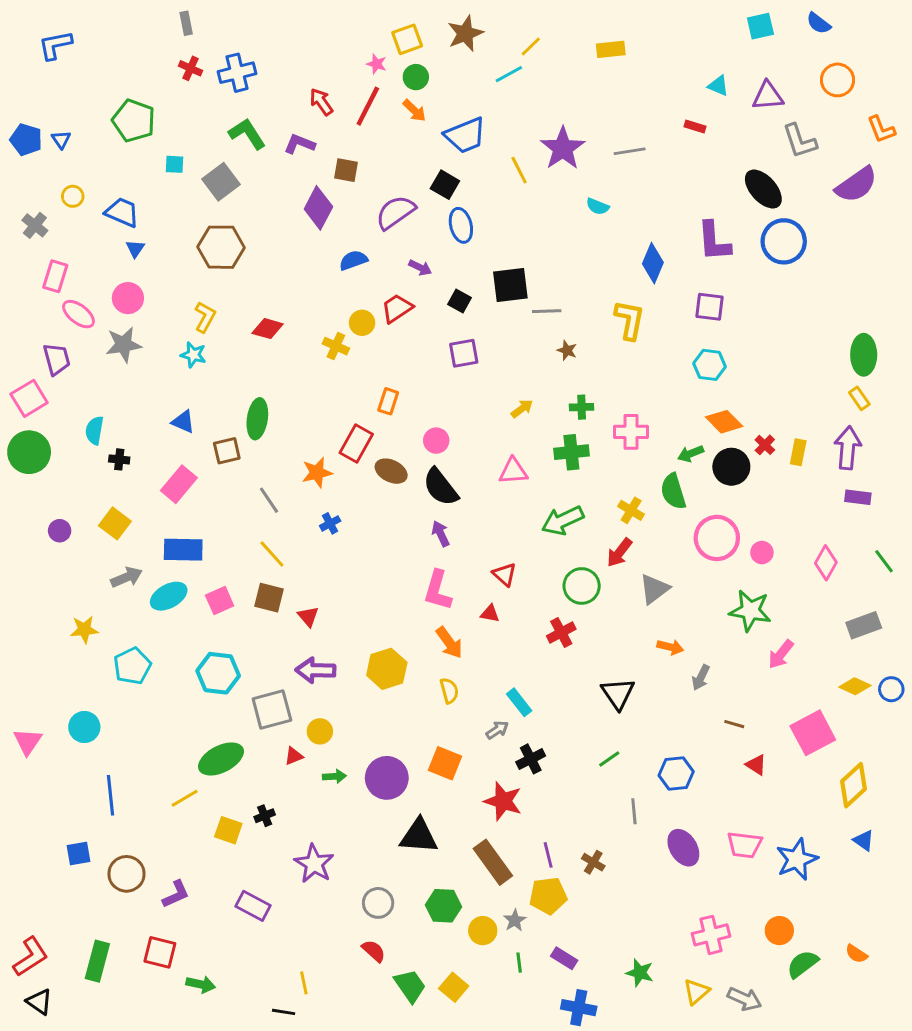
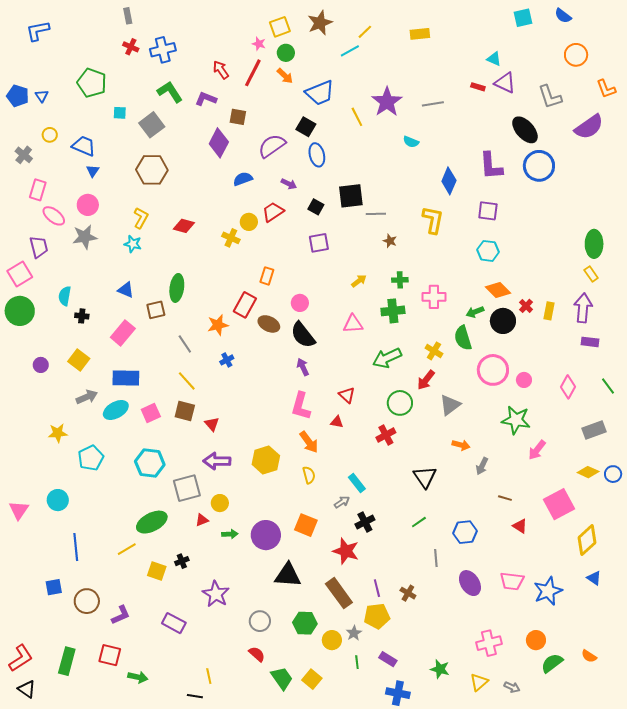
purple triangle: (768, 96) -> (505, 83), moved, turned 30
gray arrow: (744, 999) -> (512, 687), size x0.7

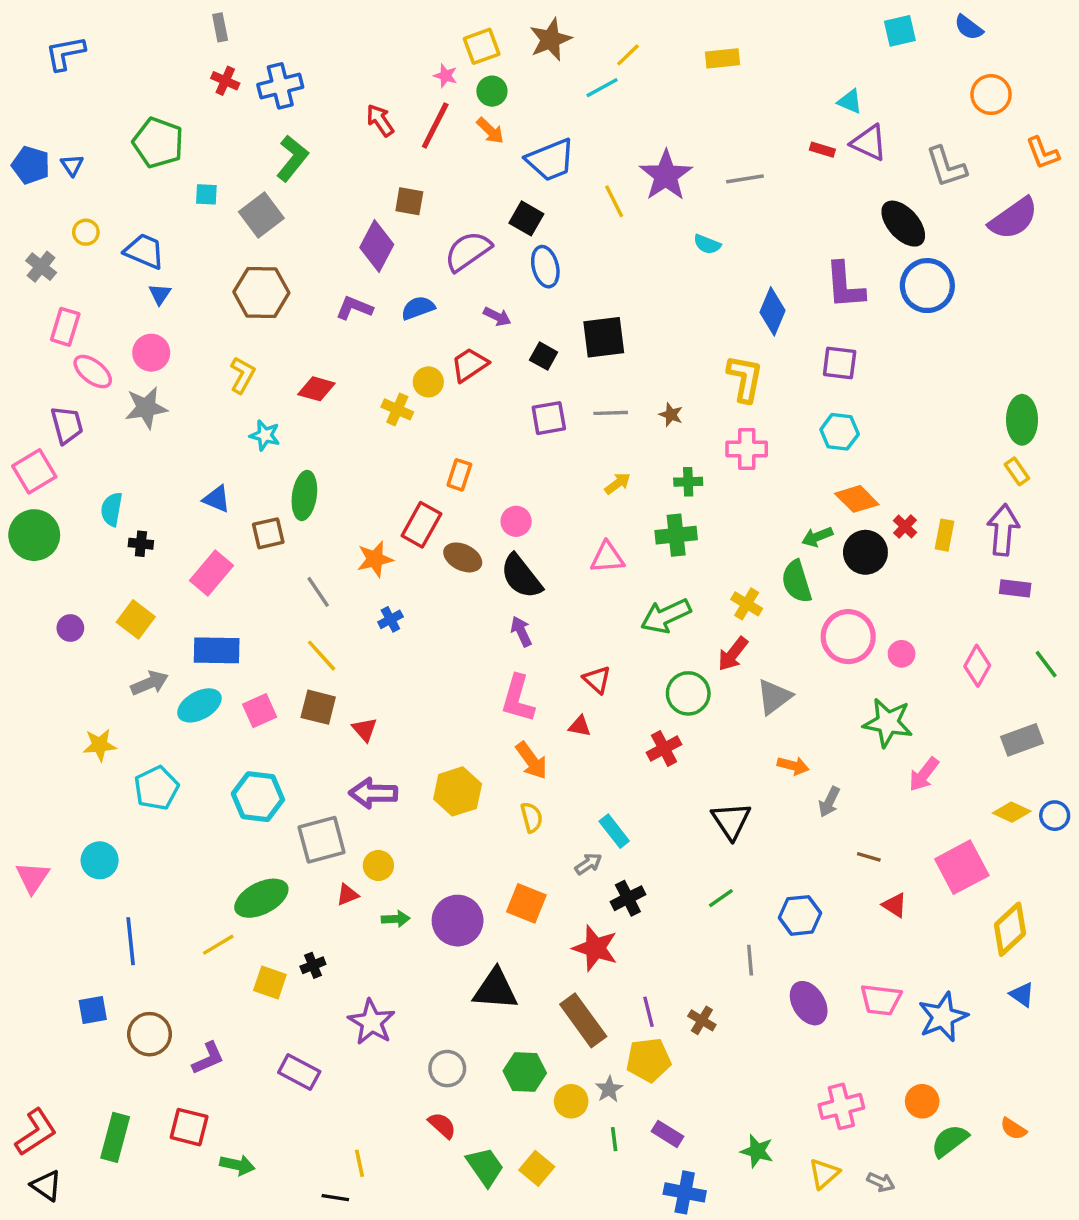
green L-shape: (170, 92) -> (292, 158), turned 72
purple L-shape: (206, 99) -> (354, 308), moved
gray line: (376, 214) -> (611, 413), moved
cyan star: (133, 244) -> (265, 435), moved
pink cross: (434, 297) -> (747, 449), moved

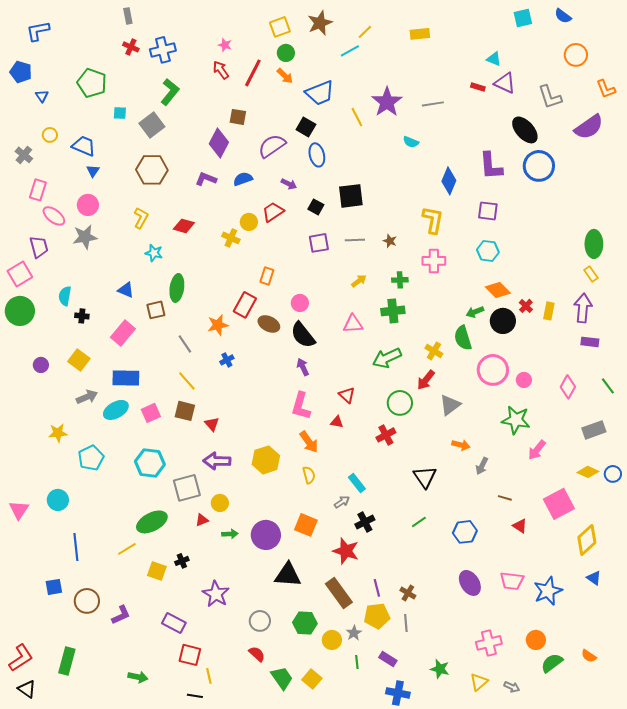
pink star: (446, 76) -> (225, 45), moved
blue pentagon: (31, 165) -> (21, 72), moved
gray line: (750, 960) -> (406, 623), moved
red square: (189, 1127) -> (190, 655), moved

